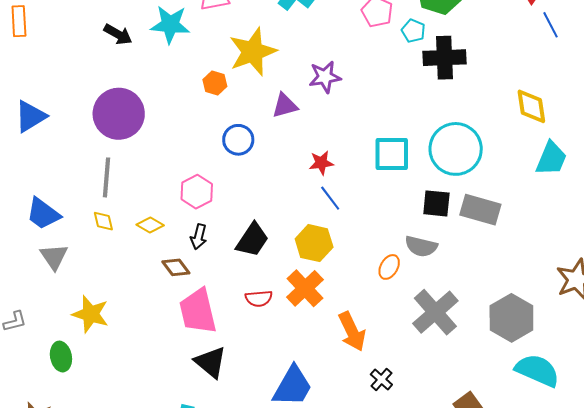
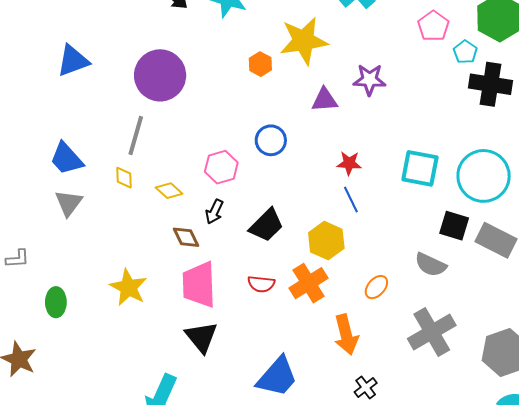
blue circle: (238, 140) -> (271, 140), moved
orange ellipse: (389, 267) -> (376, 287), moved
yellow star: (90, 314) -> (128, 287), moved

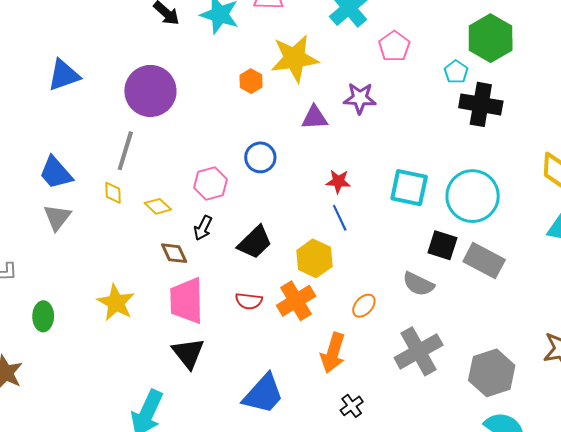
pink pentagon: (433, 26) -> (394, 46), moved
orange arrow: (346, 335) -> (333, 353), turned 30

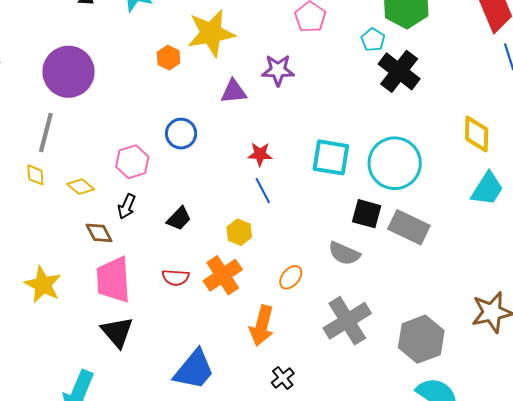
black cross: (481, 104) -> (399, 71), turned 30
black trapezoid: (255, 242) -> (179, 219), size x0.7
yellow hexagon: (314, 258) -> (239, 232), size x0.7

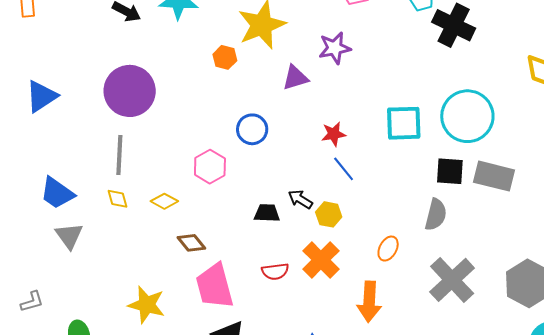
black arrow: (127, 206) -> (300, 199), moved, turned 110
black trapezoid: (179, 219) -> (267, 213), turned -120
gray semicircle: (344, 253) -> (436, 215), turned -88

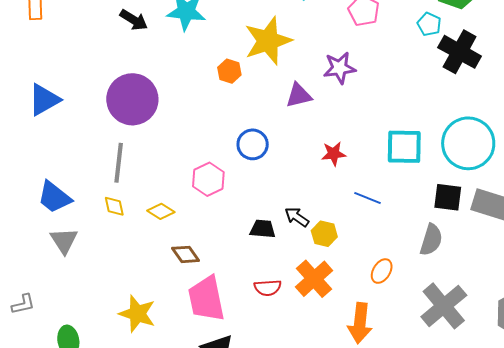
blue line: (344, 169) -> (367, 198), moved, turned -32

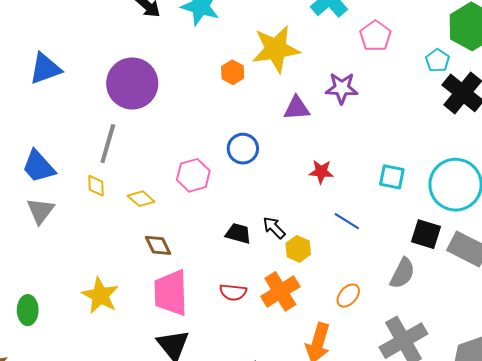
cyan square: (404, 147) -> (392, 177), size x0.7

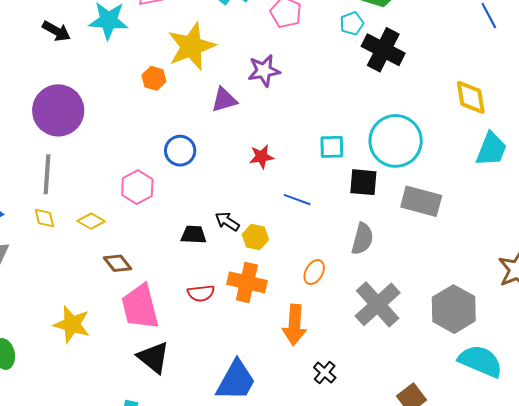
cyan pentagon: (437, 61) -> (352, 23), turned 30
black square: (426, 234) -> (363, 182), moved
orange cross: (280, 291) -> (247, 282), turned -33

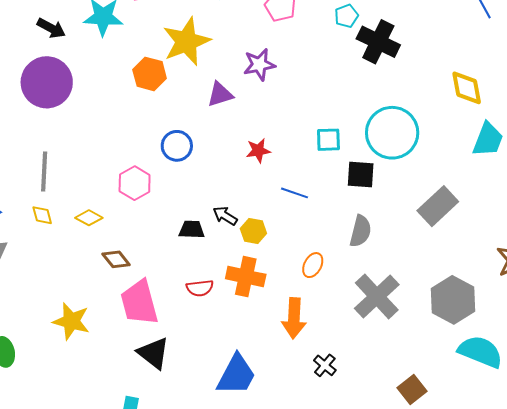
orange hexagon: (154, 78) -> (150, 74), size x1.4
purple circle: (58, 110) -> (47, 82), moved
gray rectangle: (421, 201) -> (438, 206), moved, turned -57

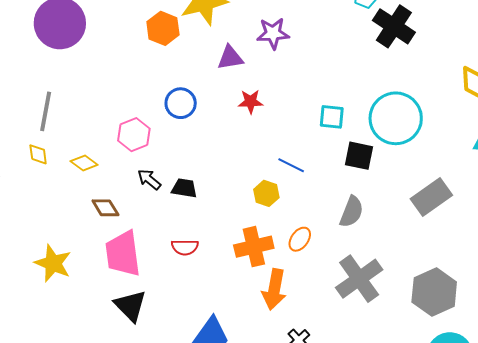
red star: (258, 151) -> (251, 102), moved
black arrow: (225, 216) -> (149, 179), moved
yellow hexagon: (253, 231) -> (266, 193), moved
orange cross: (246, 277) -> (254, 247), moved, turned -33

